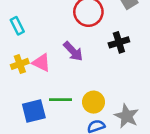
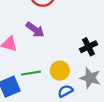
black cross: (119, 42) -> (88, 47), moved

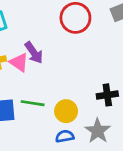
purple arrow: (35, 30) -> (34, 53), moved

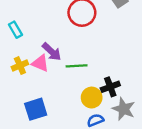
black cross: (107, 95) -> (110, 87), moved
green line: (33, 103) -> (77, 66), moved

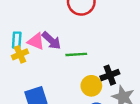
cyan rectangle: (15, 30) -> (17, 40), moved, turned 35
pink triangle: (40, 63) -> (36, 41), moved

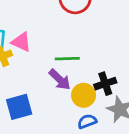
purple arrow: (51, 40) -> (60, 79), moved

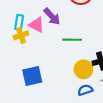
purple arrow: (60, 79) -> (52, 16), moved

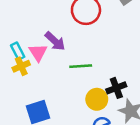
cyan rectangle: (19, 22) -> (18, 51), turned -32
pink triangle: (36, 25) -> (38, 52), turned 35

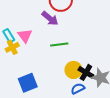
purple arrow: (55, 41) -> (50, 18), moved
black cross: (116, 88) -> (86, 72), moved, turned -35

